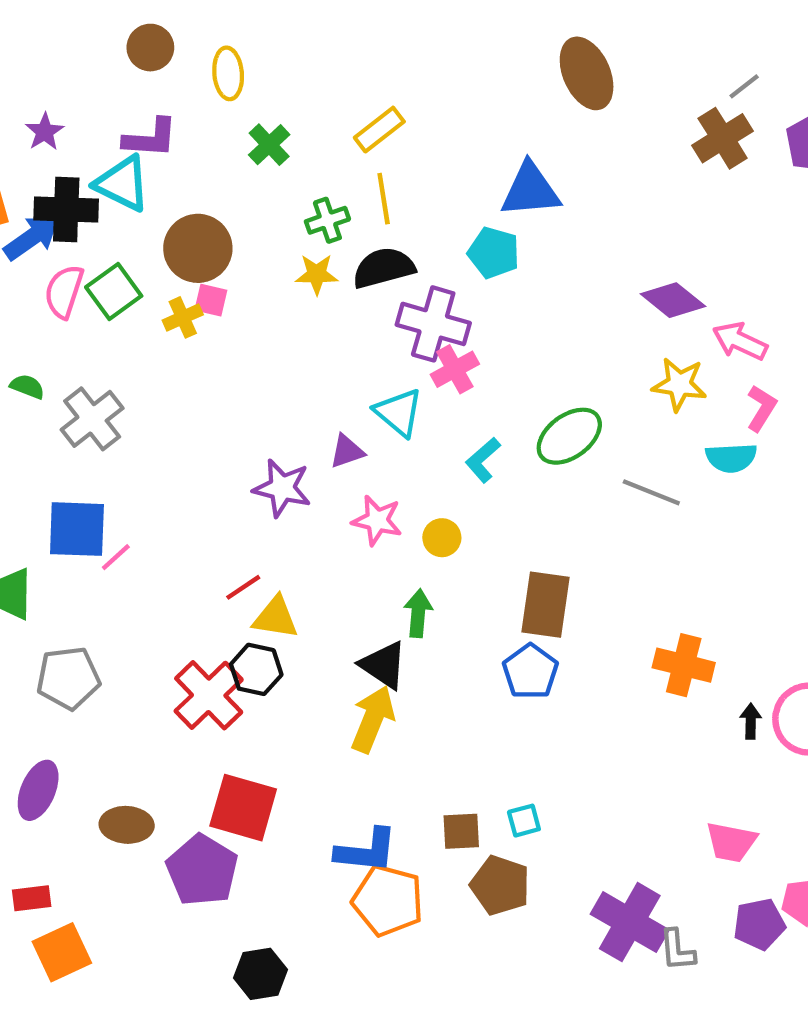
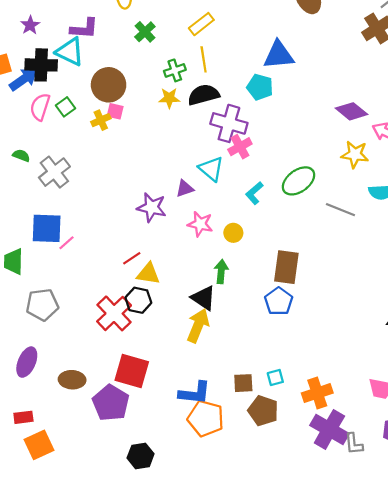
green square: (114, 292) -> (65, 107), size x0.7
orange cross: (684, 665) -> (317, 393), moved, turned -32

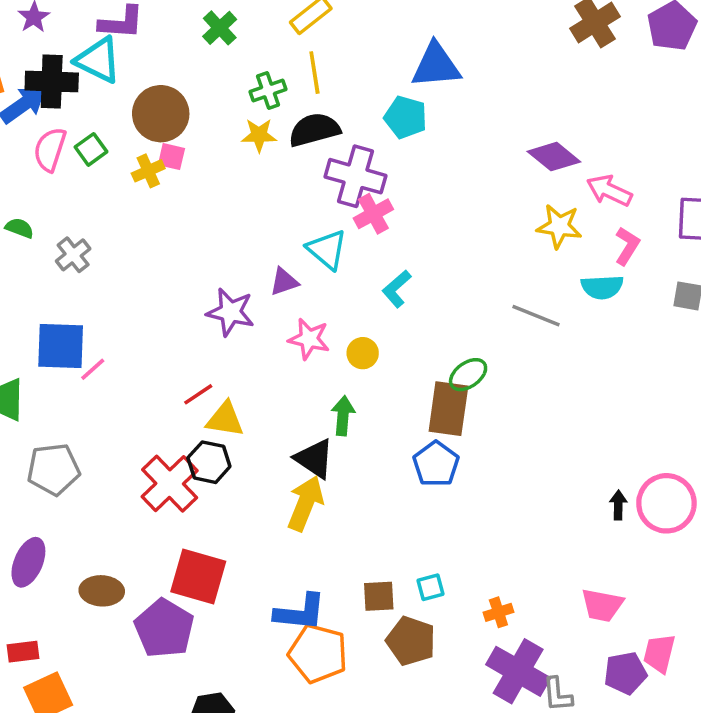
gray cross: (54, 172) -> (73, 255), size x0.7
green ellipse: (299, 181) -> (468, 375), moved, size x0.7
orange cross: (317, 393) -> (498, 612), size x0.6

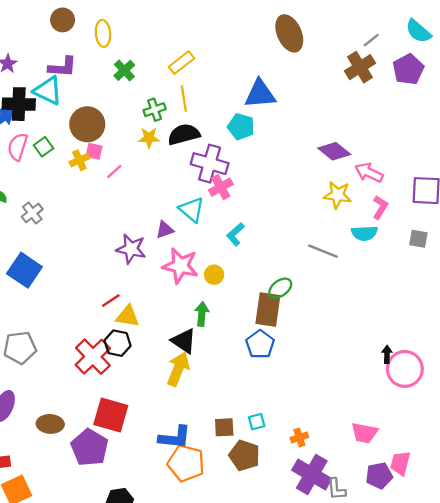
pink star: (309, 339) -> (180, 266), size x1.4
blue square: (61, 346) -> (24, 270), turned 32
pink line: (93, 369) -> (114, 171), moved
black arrow: (618, 505) -> (387, 354), moved

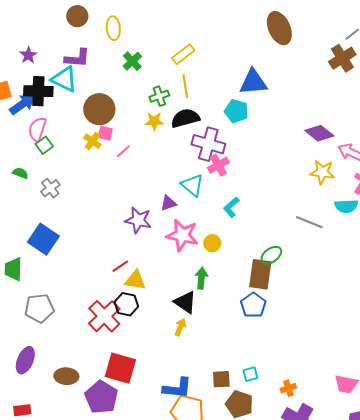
green square: (43, 147) -> (44, 145), moved
yellow cross: (79, 160) -> (92, 141), turned -30
yellow arrow: (178, 369) -> (180, 327), size x0.6

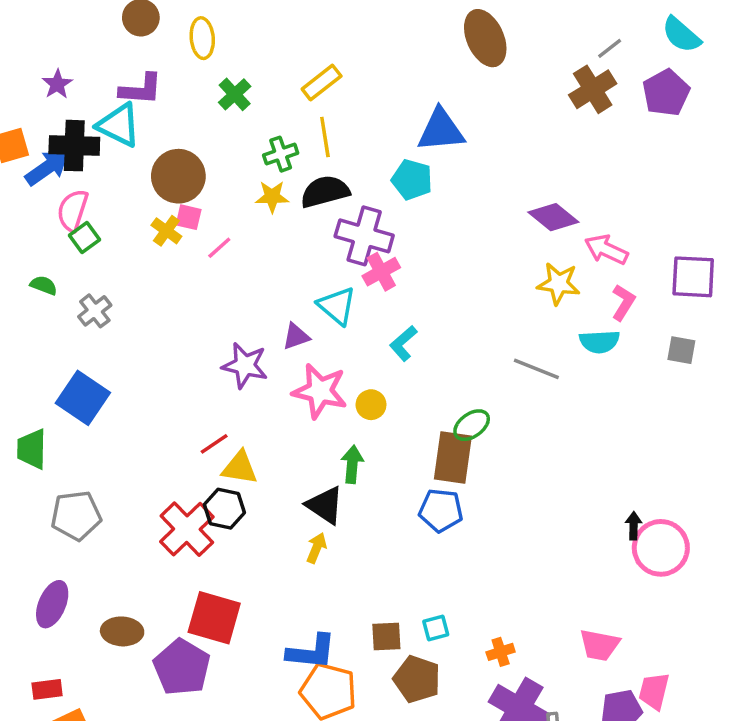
blue pentagon: (253, 305) -> (441, 510), turned -30

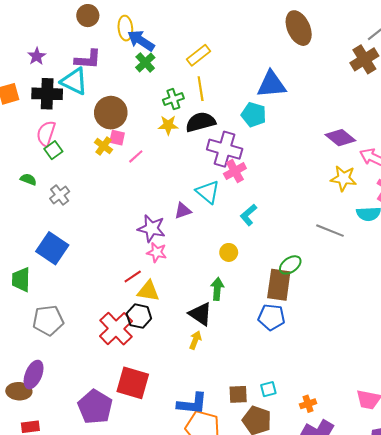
blue arrow: (47, 168) -> (141, 41), moved, turned -112
pink star: (320, 391) -> (157, 252), moved, size x0.6
brown ellipse: (122, 631) -> (19, 391), moved
purple pentagon: (182, 667) -> (95, 407), moved

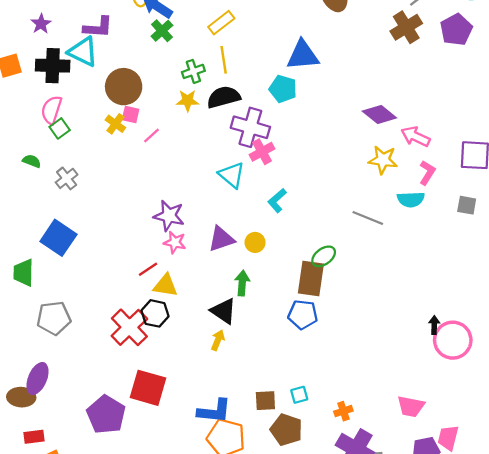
purple triangle: (183, 211) -> (221, 239), moved, size x1.4

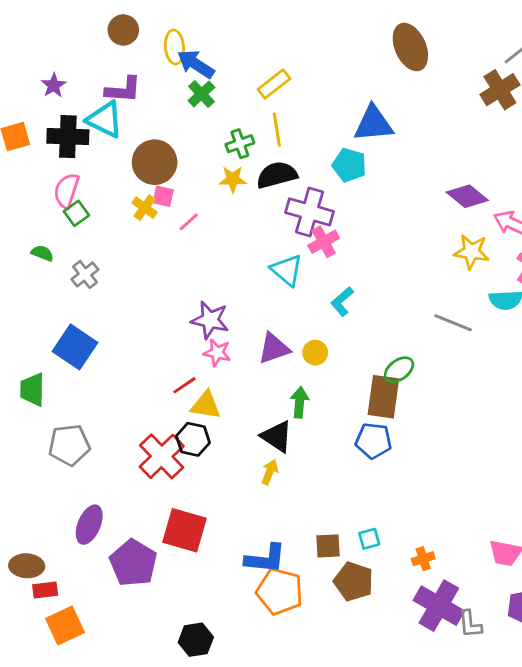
purple ellipse: (38, 379) -> (89, 525), moved
brown ellipse: (21, 397) -> (27, 566), moved

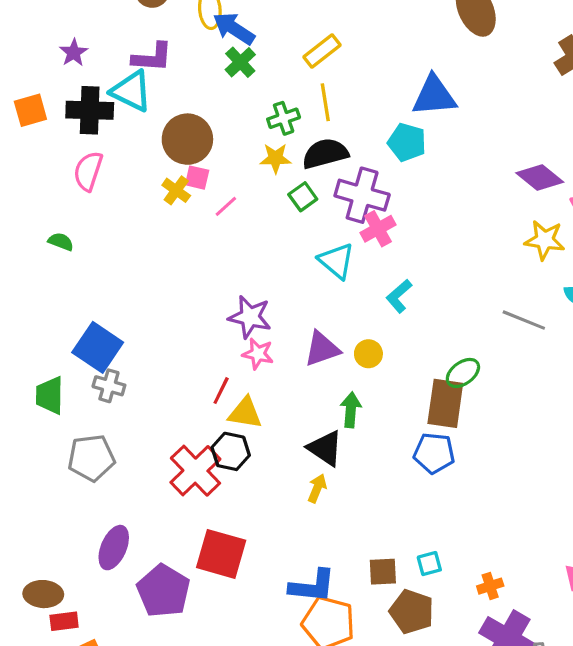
green square: (76, 213) -> (303, 197), moved
gray cross: (85, 274) -> (109, 386), moved, turned -36
red line: (184, 385) -> (221, 391), turned -30

